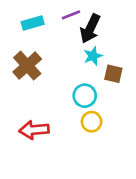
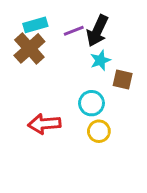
purple line: (71, 15) -> (74, 31), moved
brown cross: (27, 66) -> (29, 48), moved
red arrow: (34, 130) -> (44, 124), moved

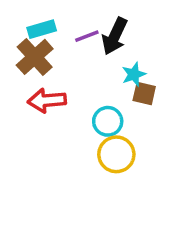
cyan star: (100, 60) -> (134, 74), moved
red arrow: (44, 124) -> (47, 100), moved
yellow circle: (99, 131) -> (116, 154), size x1.4

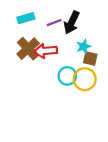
brown cross: (35, 57) -> (28, 49), moved
red arrow: (47, 100) -> (45, 51), moved
yellow circle: (116, 154) -> (85, 79), moved

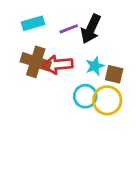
cyan star: (84, 46) -> (95, 66), moved
brown cross: (28, 49) -> (36, 62), turned -30

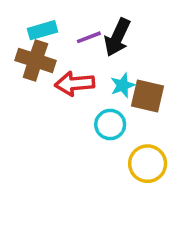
brown cross: (36, 62) -> (35, 60), moved
brown square: (114, 74) -> (148, 96), size x1.4
yellow circle: (107, 100) -> (148, 164), moved

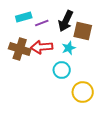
purple line: (89, 37) -> (42, 23), moved
brown cross: (35, 60) -> (20, 49), moved
brown square: (148, 96) -> (83, 31), moved

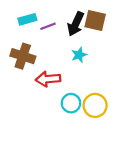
brown square: (83, 31) -> (95, 20), moved
red arrow: (42, 47) -> (48, 79), moved
cyan circle: (62, 70) -> (71, 103), moved

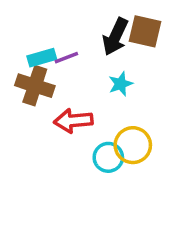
cyan rectangle: (27, 19) -> (42, 58), moved
purple line: (48, 26) -> (66, 58), moved
yellow circle: (95, 105) -> (133, 145), moved

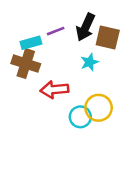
brown square: (145, 31) -> (108, 38), moved
purple line: (66, 58) -> (56, 31), moved

